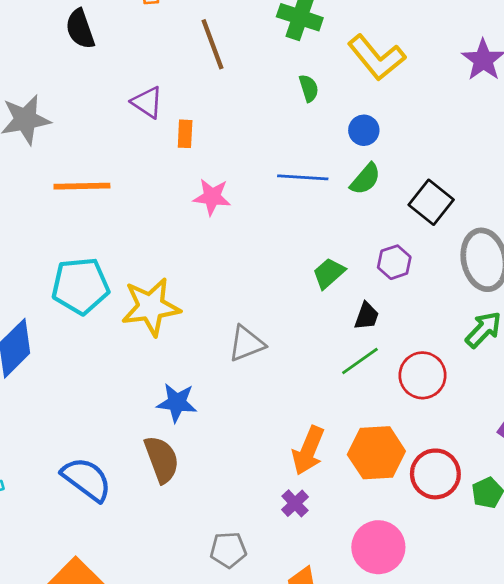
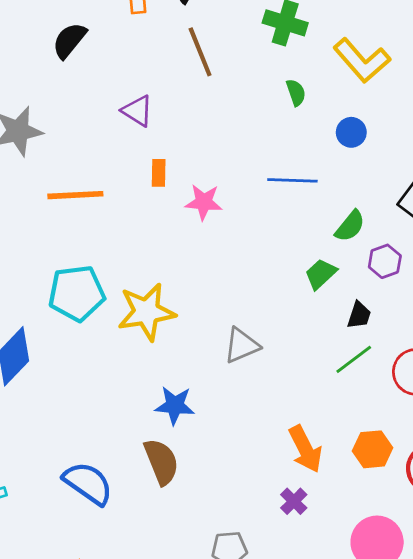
black semicircle: (80, 29) -> (69, 40), turned 60
orange rectangle: (185, 134) -> (159, 173), moved
green semicircle: (365, 179) -> (350, 226), moved
orange arrow: (308, 451) -> (305, 449), turned -48
orange hexagon: (376, 453) -> (373, 449), size x0.7

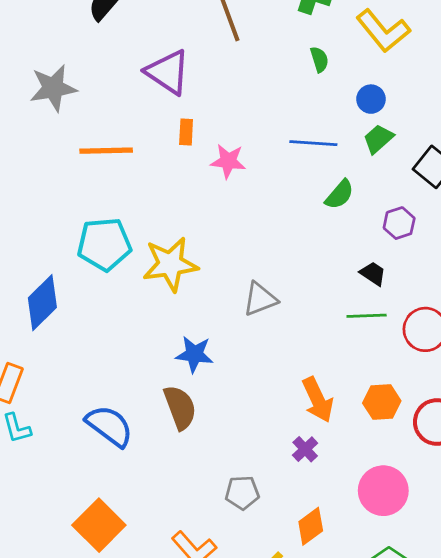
purple triangle: (137, 111) -> (168, 72), size x1.5
green semicircle: (350, 226) -> (339, 195), moved
green trapezoid: (321, 274) -> (378, 139), moved
black trapezoid: (359, 315) -> (373, 274), turned -76
green line: (354, 359) -> (367, 316), turned 33

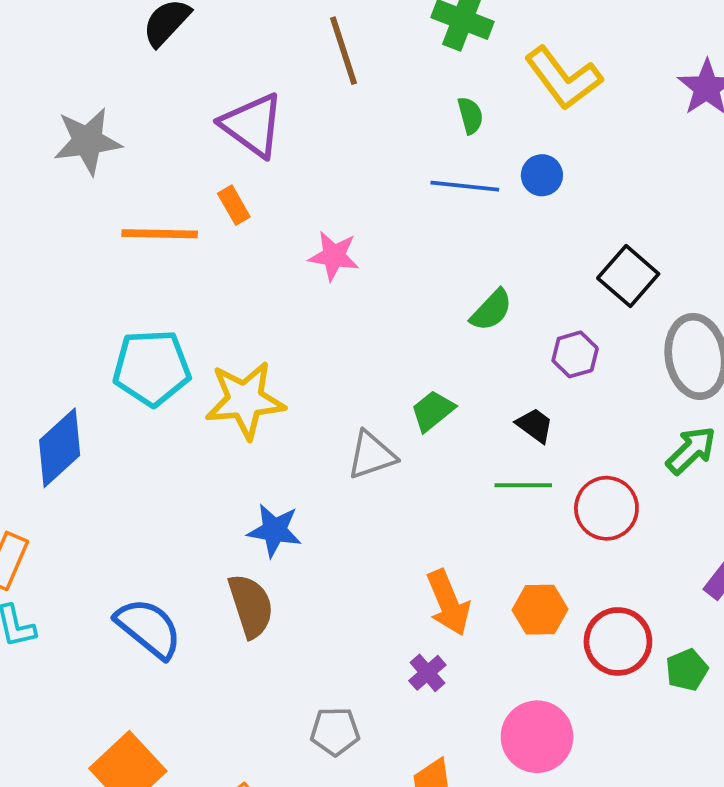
orange rectangle: (186, 132) -> (234, 205), moved, turned -35
green trapezoid: (378, 139) -> (433, 411), moved
blue line: (313, 143) -> (465, 186), moved

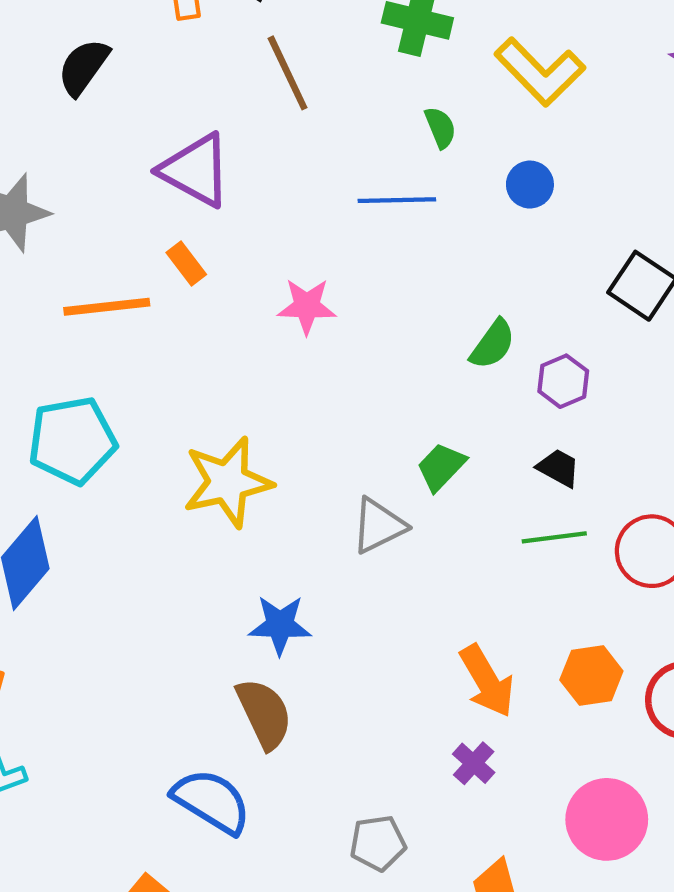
blue line: (465, 186) -> (397, 200), moved
purple hexagon: (575, 354) -> (563, 381), moved
cyan pentagon: (152, 368) -> (72, 441), moved
blue semicircle: (149, 628) -> (212, 801), moved

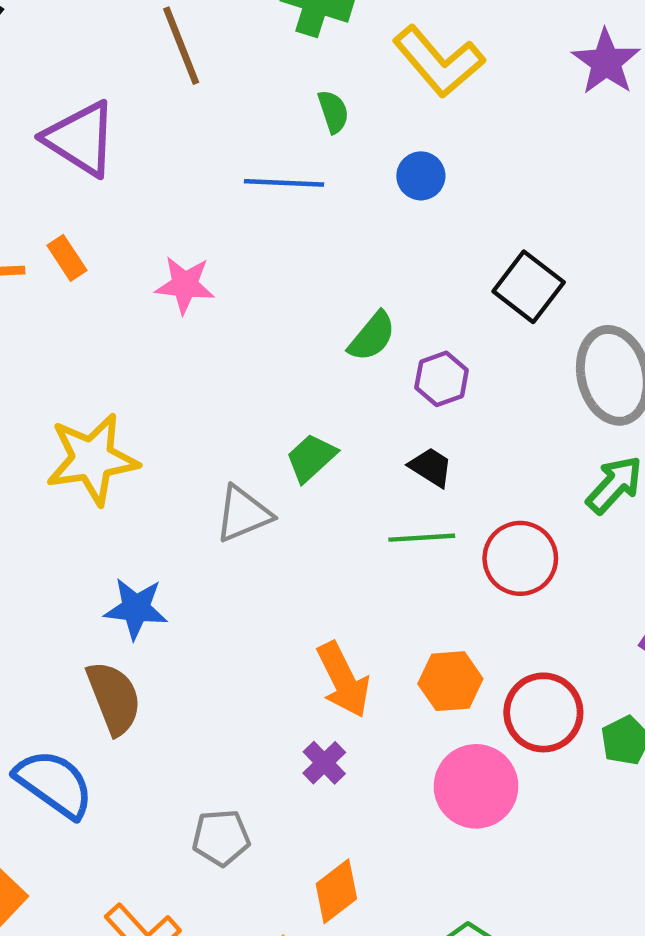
orange rectangle: (186, 263) -> (67, 258), moved
pink circle: (607, 819) -> (476, 786), moved

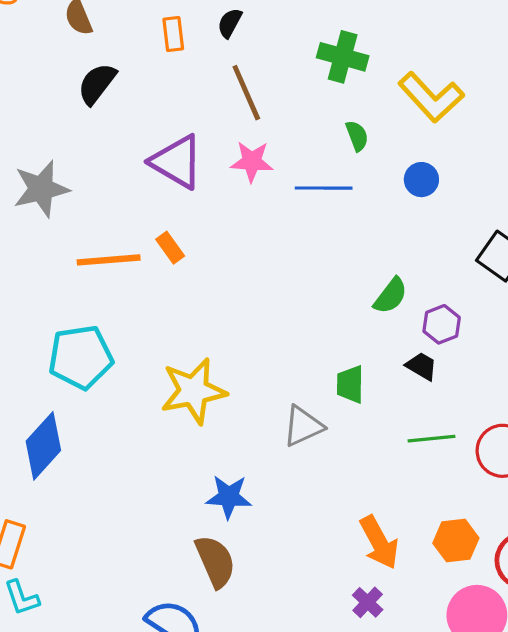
pink star: (185, 285) -> (252, 161), moved
green trapezoid: (311, 458) -> (350, 384), turned -45
black trapezoid: (431, 467) -> (422, 366), moved

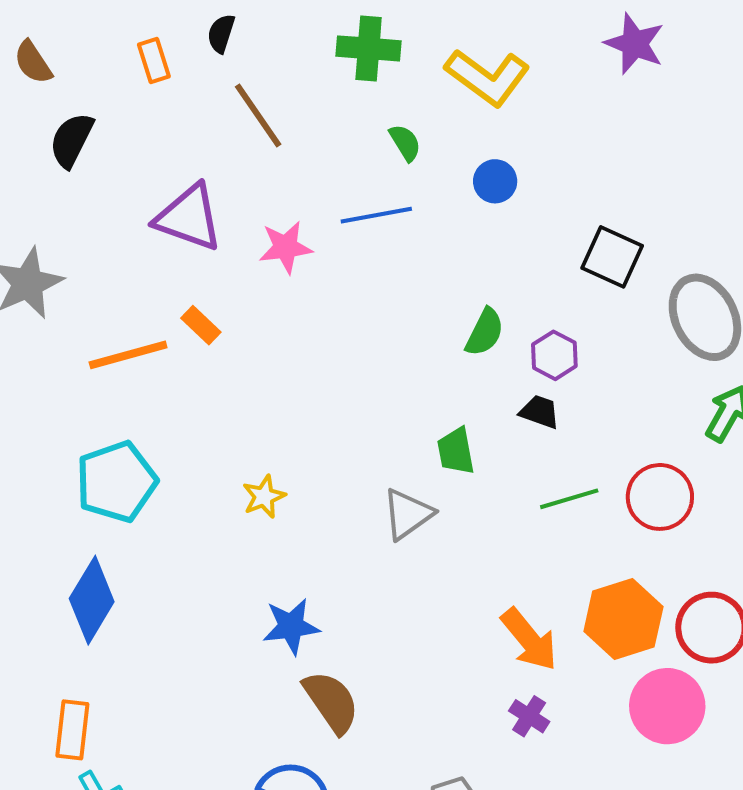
pink star: (252, 161) -> (286, 247), moved
yellow star: (193, 391) -> (264, 497), size x0.5
blue star: (229, 497) -> (291, 626), moved
orange hexagon: (456, 541) -> (623, 619), size x1.4

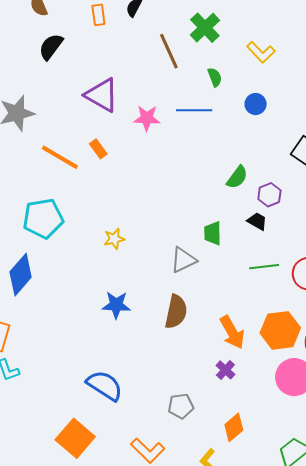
green cross: (369, 48) -> (205, 28), turned 32
yellow L-shape: (487, 77) -> (261, 52), size x0.7
brown line: (258, 116) -> (169, 51), moved
orange line: (128, 355) -> (60, 157), turned 36
brown semicircle: (331, 702) -> (176, 312), moved, turned 36

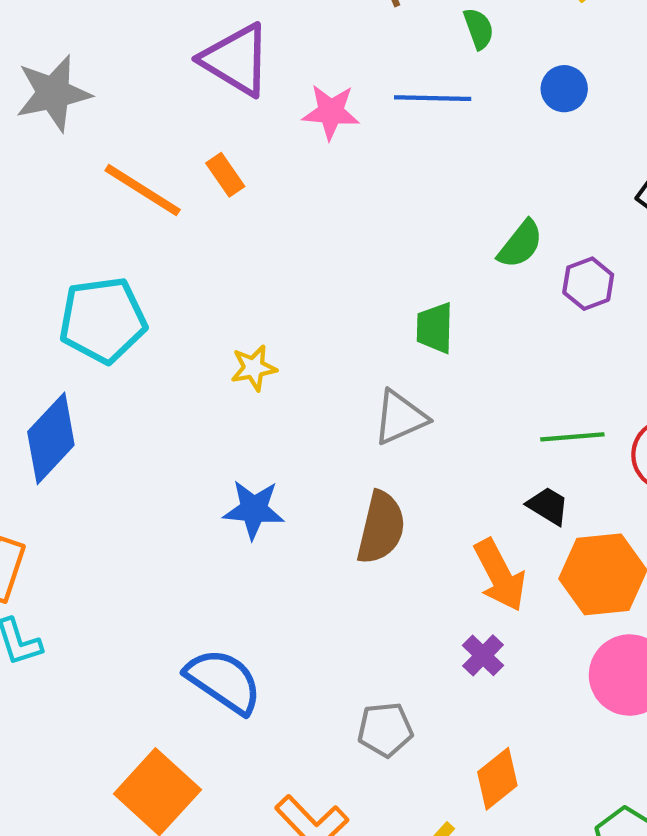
black trapezoid: (257, 221) -> (548, 506), moved
green trapezoid: (213, 233) -> (435, 328), moved

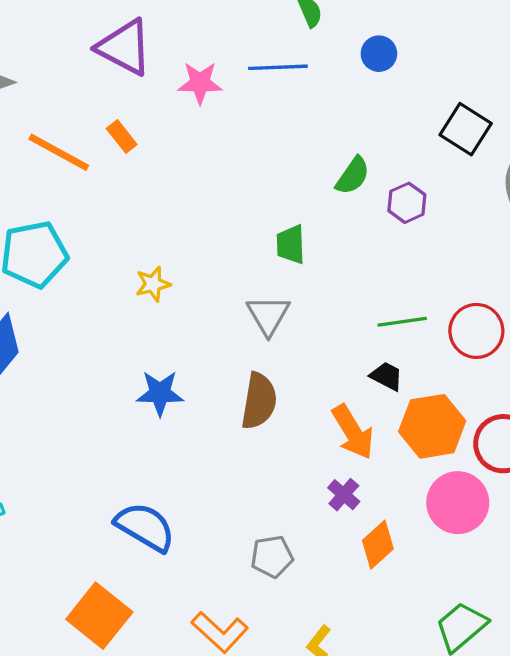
gray triangle: (400, 417) -> (268, 315), turned -33
orange diamond: (497, 779) -> (378, 545), moved

